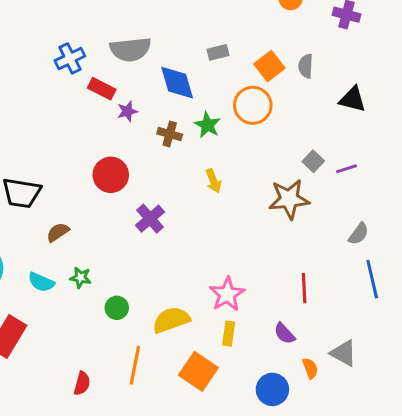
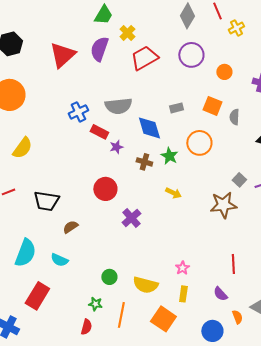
orange square: (269, 66) -> (212, 106), moved, turned -30
yellow arrow: (213, 181) -> (173, 193), turned -42
green star: (80, 278) -> (95, 304), moved
pink star: (227, 294) -> (182, 268), size x0.6
yellow semicircle: (171, 320) -> (145, 285), turned -145

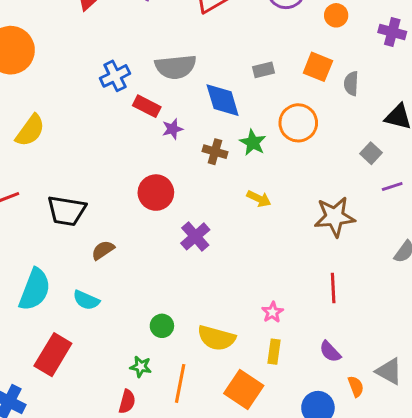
gray square: (239, 180) -> (371, 153), moved
red line: (233, 264) -> (333, 288), moved

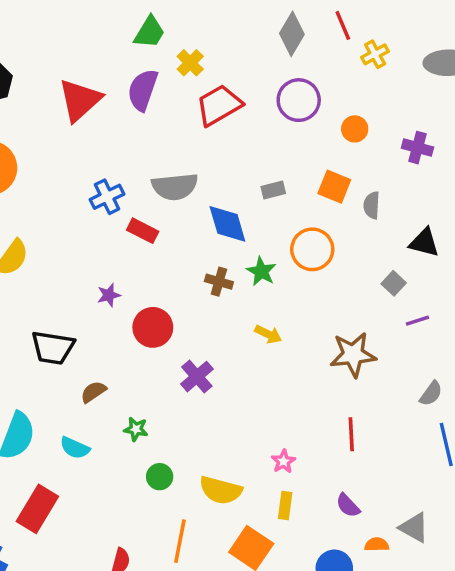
purple star: (173, 129) -> (109, 295), moved
green star: (141, 367) -> (136, 429), moved
orange semicircle: (356, 386) -> (377, 545), turned -70

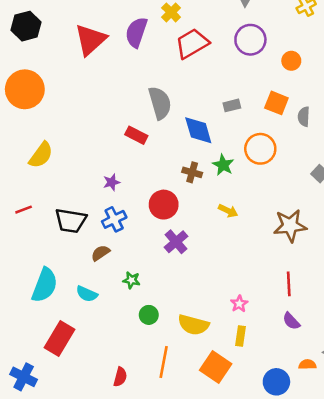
gray semicircle: (175, 187) -> (160, 103), turned -100
blue cross: (107, 197) -> (114, 219), moved
red circle: (153, 327) -> (164, 205), moved
purple semicircle: (348, 505) -> (291, 321), moved

